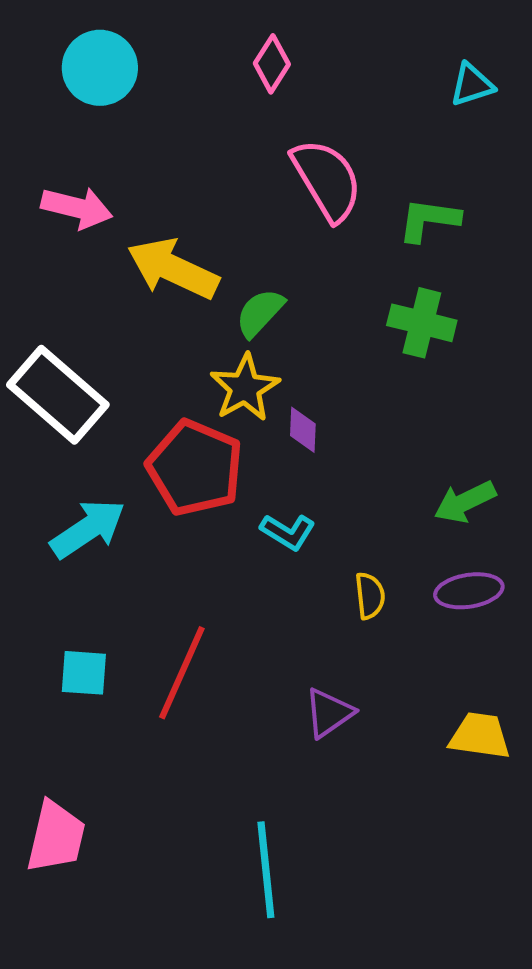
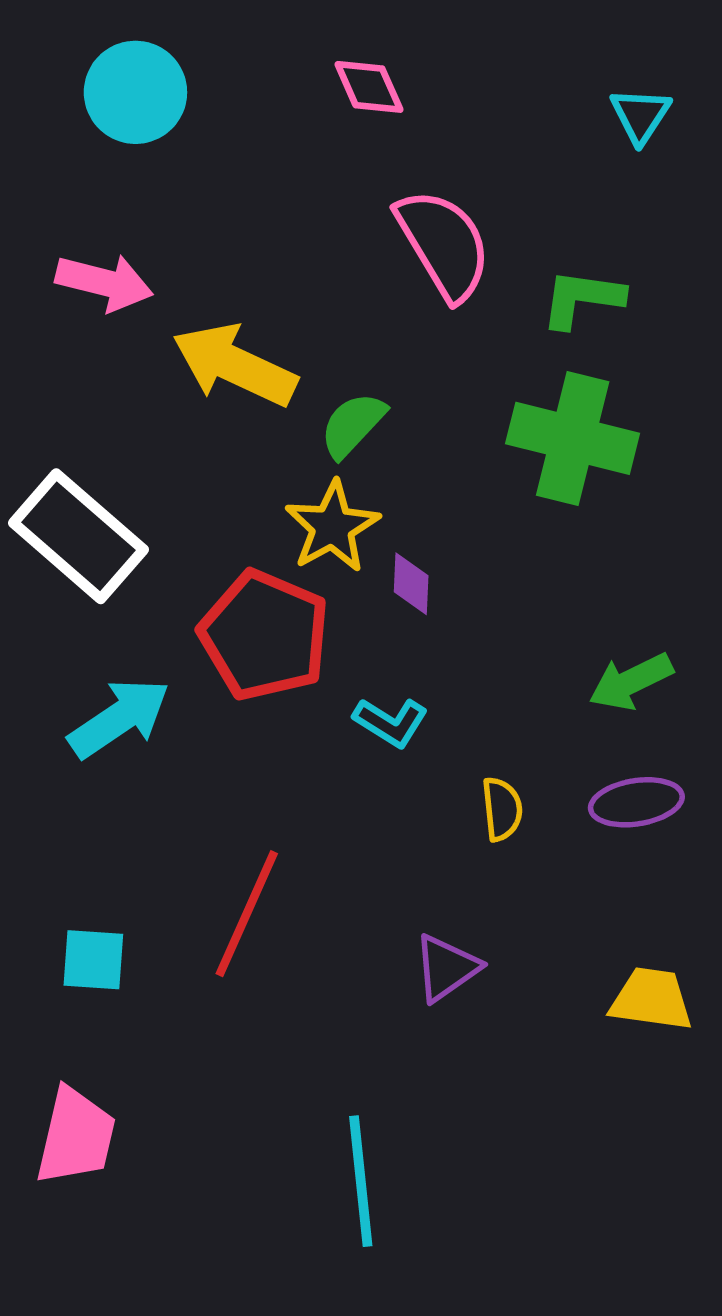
pink diamond: (272, 64) -> (369, 87), turned -56
cyan triangle: (472, 85) -> (640, 115), turned -39
green cross: (422, 323) -> (573, 438), size x1.4
cyan square: (84, 673) -> (93, 960), moved

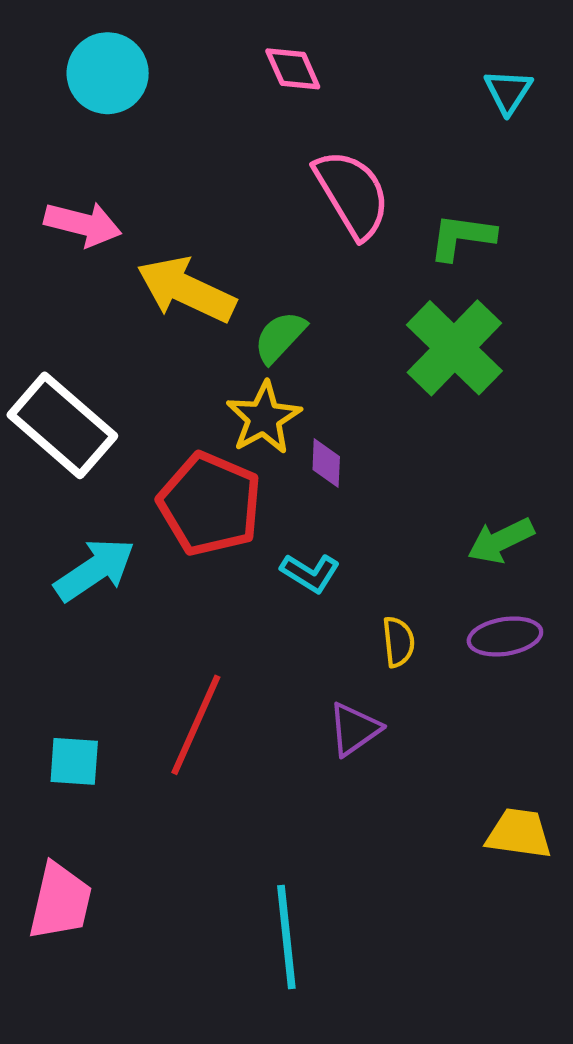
green cross: (573, 438) -> (454, 348), turned 30
purple triangle: (446, 968) -> (354, 729), moved
yellow trapezoid: (651, 999) -> (519, 834), moved

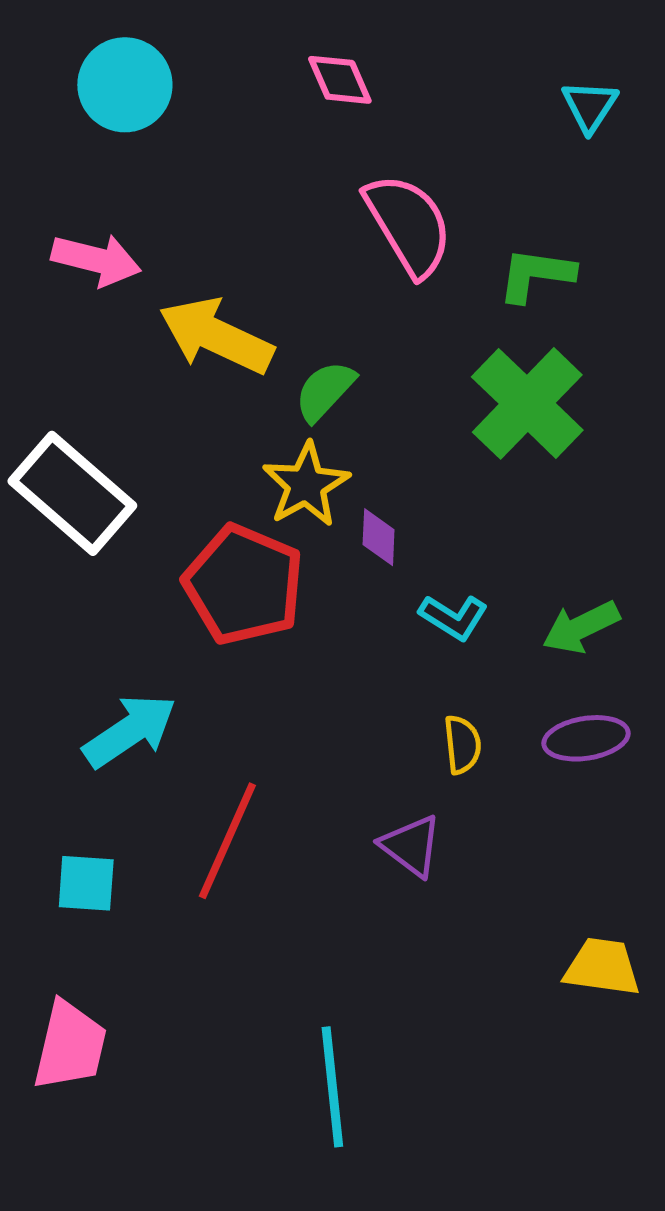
cyan arrow: (95, 570) -> (130, 731), moved
cyan L-shape: (310, 573) -> (454, 617), moved
purple triangle: (354, 729) -> (411, 846), turned -48

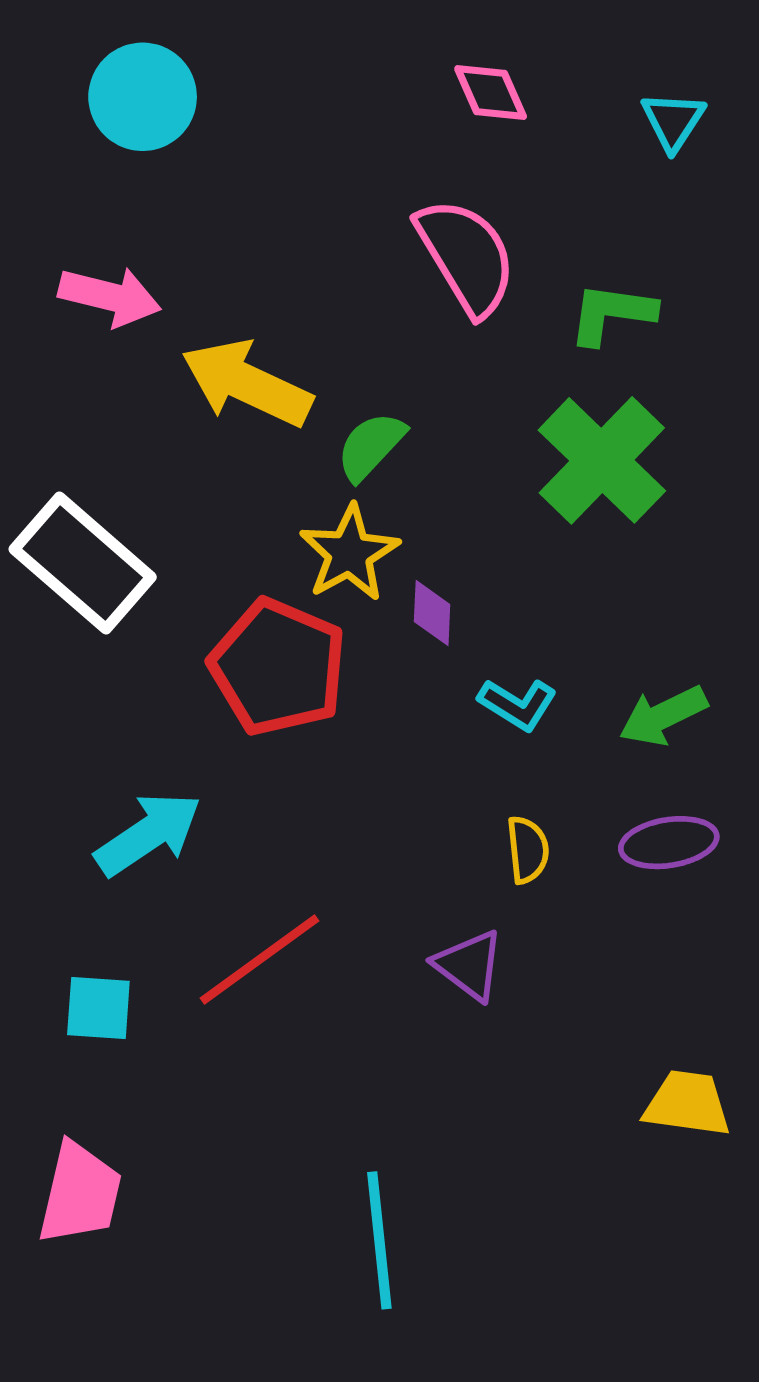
pink diamond: (340, 80) -> (491, 92), moved
red line: (227, 841) -> (260, 960), turned 30

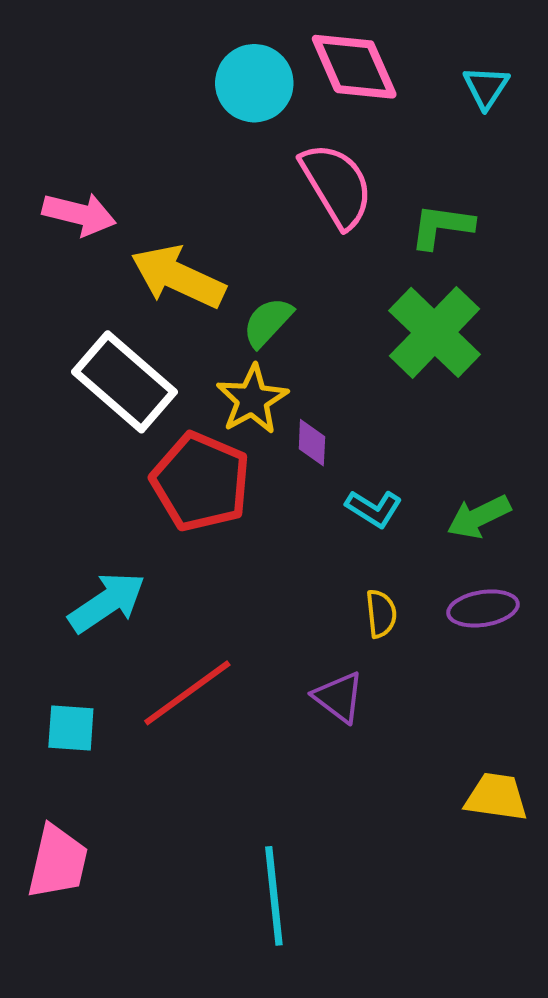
pink diamond: (491, 92) -> (354, 67), size x1.6
cyan circle: (143, 97) -> (254, 83), moved
white rectangle: (83, 563) -> (125, 382), moved

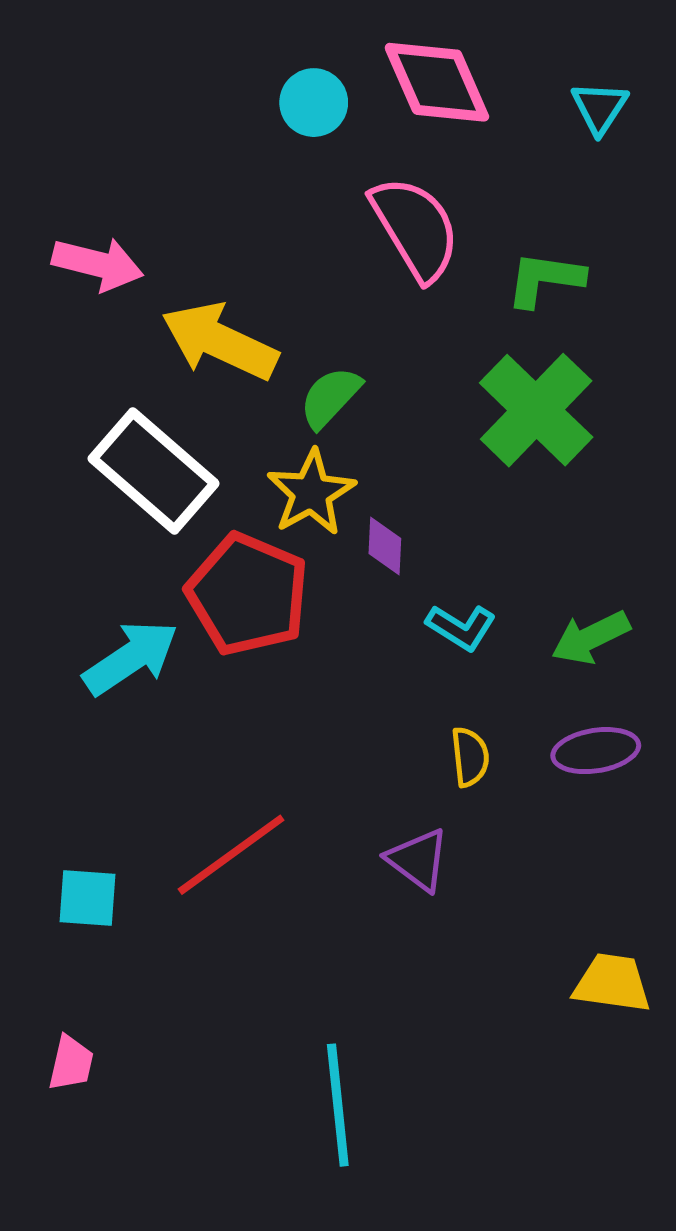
cyan circle: (254, 83) -> (314, 103), size x0.7
cyan arrow: (107, 602) -> (131, 658), moved
pink trapezoid: (58, 862) -> (71, 1063), size x0.6

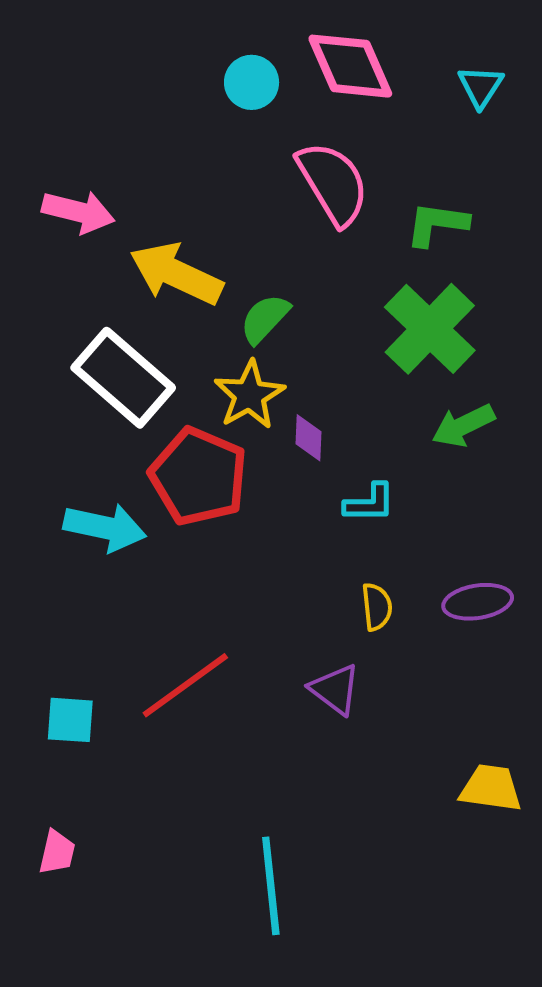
cyan L-shape: (461, 627) -> (370, 503), turned -32
green arrow: (591, 637) -> (463, 426), moved
cyan arrow: (131, 658) -> (105, 527), turned 46

